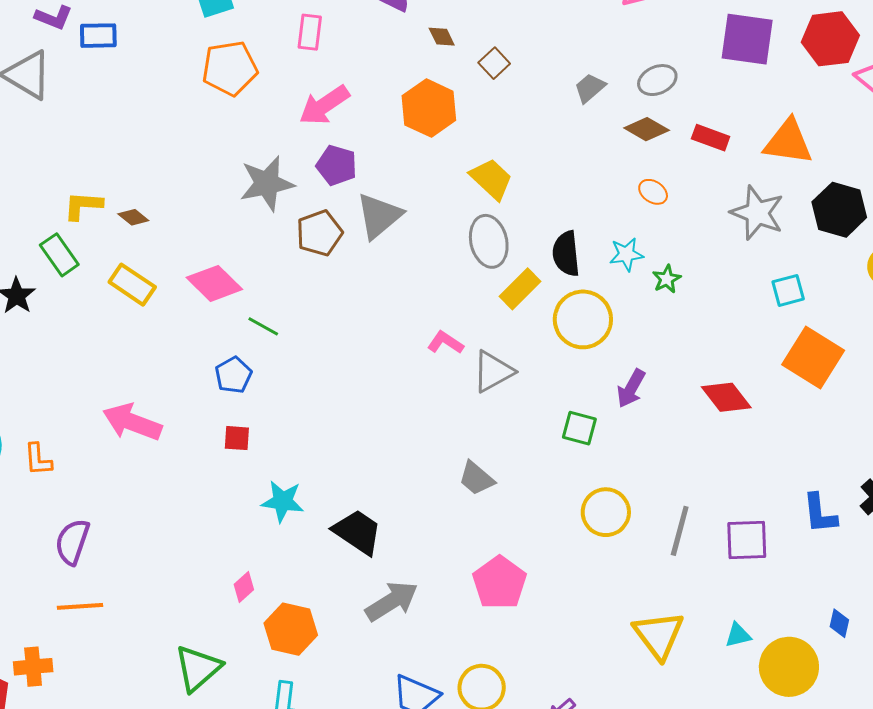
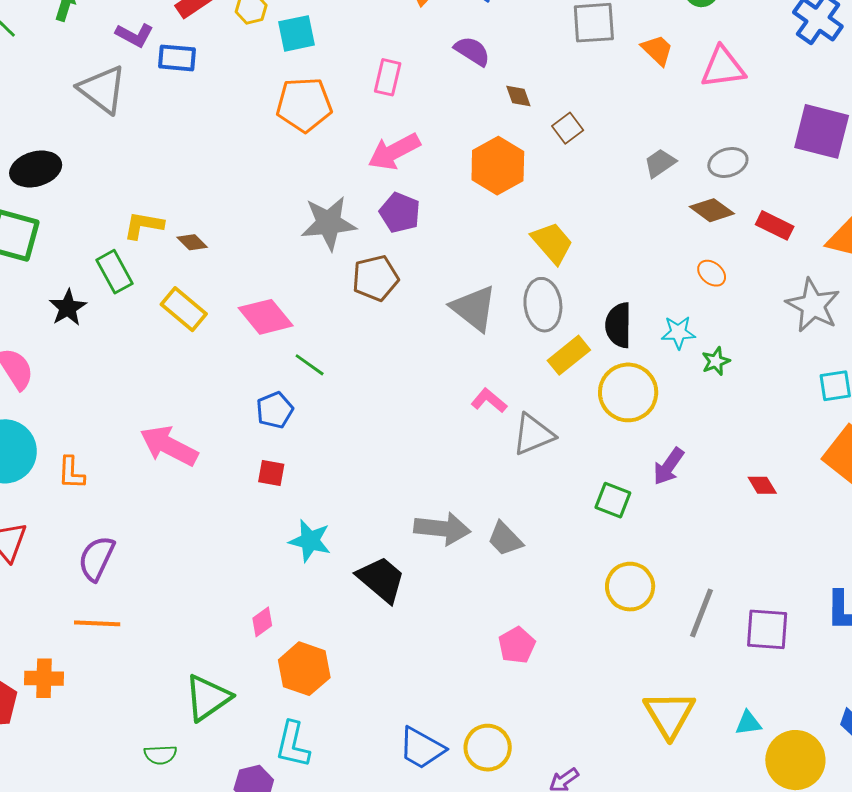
gray triangle: (379, 216) -> (474, 308), moved, turned -48
red diamond: (726, 397) -> (762, 485), size x0.6
pink pentagon: (500, 583) -> (517, 645), size x0.7
gray arrow: (392, 601) -> (442, 529), moved, turned 32

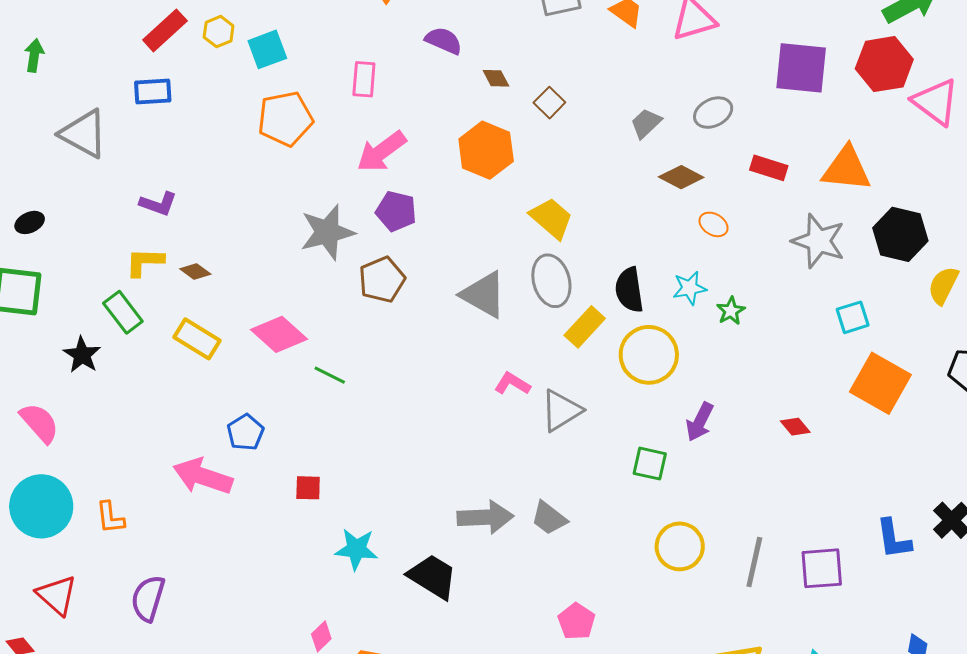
purple L-shape: (134, 35) -> (158, 204), moved
black ellipse: (36, 169) -> (30, 222), size x0.6
brown diamond: (712, 210) -> (681, 177), moved
blue pentagon: (275, 410) -> (245, 432), moved

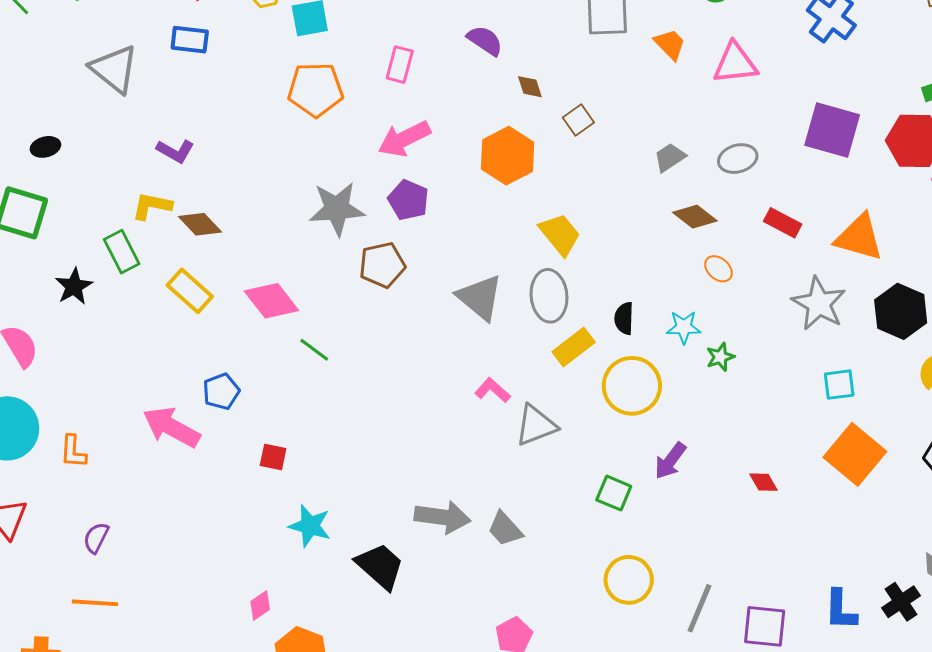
brown diamond: (195, 272) -> (200, 224), size x1.4
black semicircle: (629, 290) -> (624, 318), size x0.7
purple semicircle: (148, 598) -> (96, 538), size x0.7

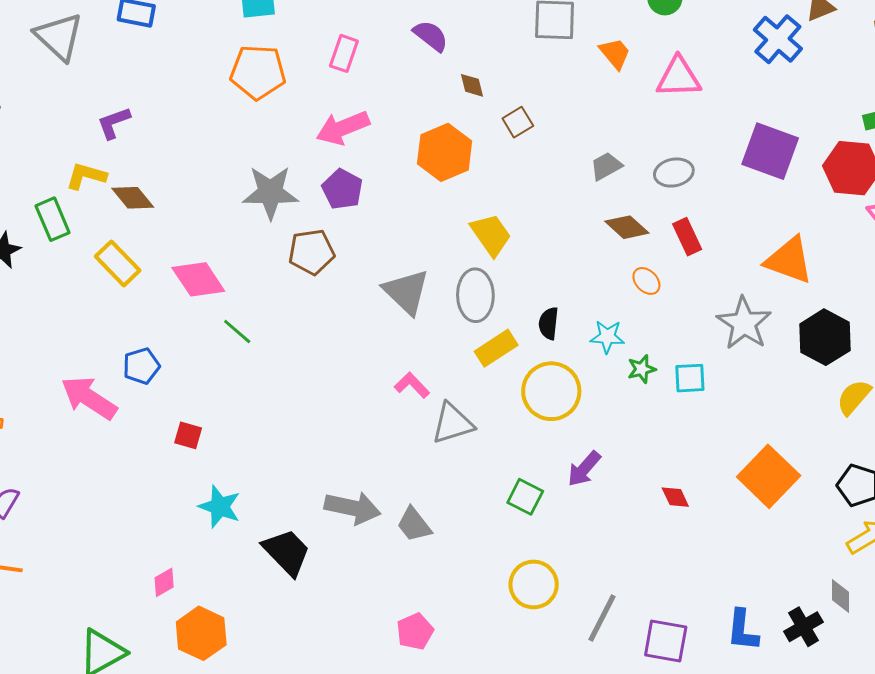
purple L-shape: (175, 151) -> (114, 123), turned 126
red rectangle: (783, 223) -> (687, 237), moved, turned 33
cyan square: (839, 385) -> (690, 378), moved

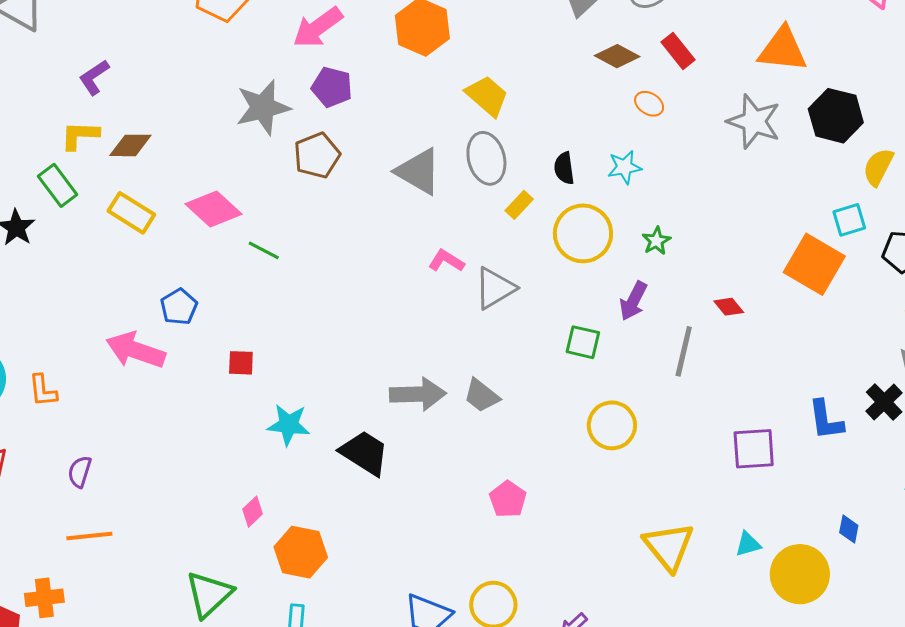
brown diamond: (133, 198) -> (130, 145), turned -36
yellow rectangle: (496, 348) -> (519, 205), size x0.7
green star: (642, 369) -> (656, 241), moved
cyan square: (690, 378) -> (849, 220), moved
gray line: (602, 618) -> (684, 351), moved

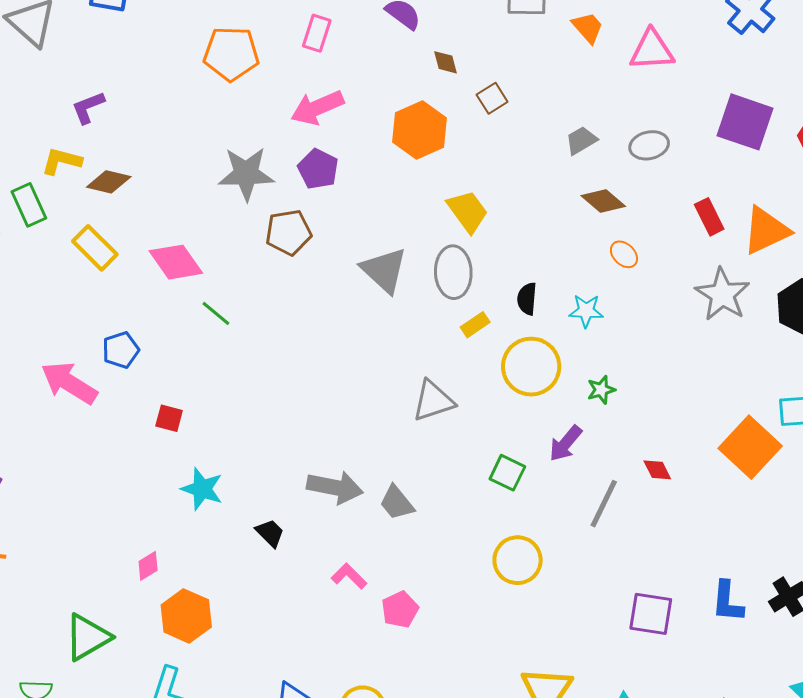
orange triangle: (783, 50) -> (766, 231), turned -44
red rectangle: (678, 51) -> (709, 217), moved
pink L-shape: (446, 261) -> (349, 576), moved
black trapezoid: (364, 453) -> (270, 533), size x0.6

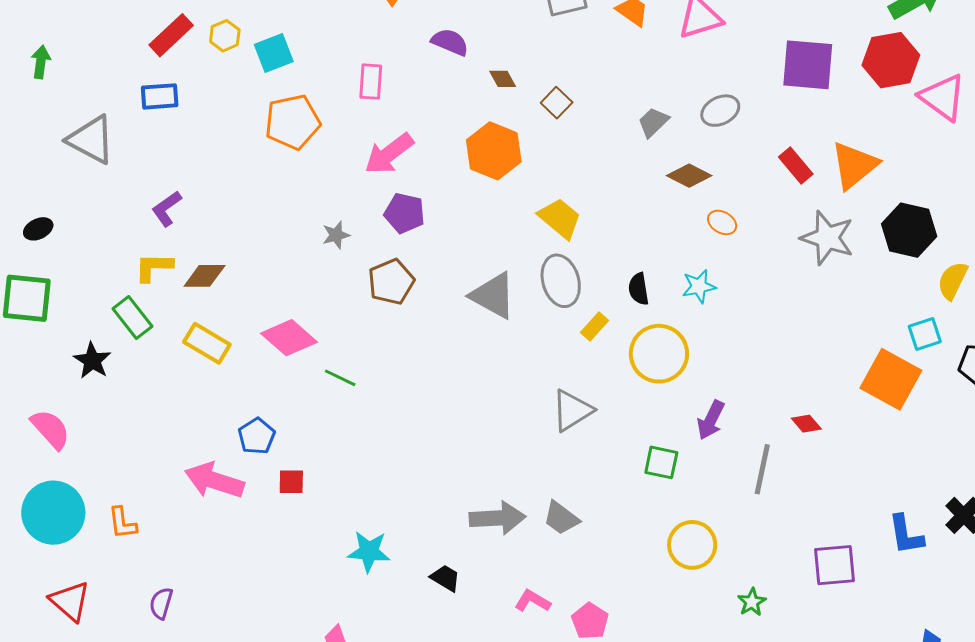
gray star: (246, 174) -> (336, 235), size x0.5
green star: (601, 390) -> (752, 602), moved
red square: (169, 418) -> (291, 482), moved

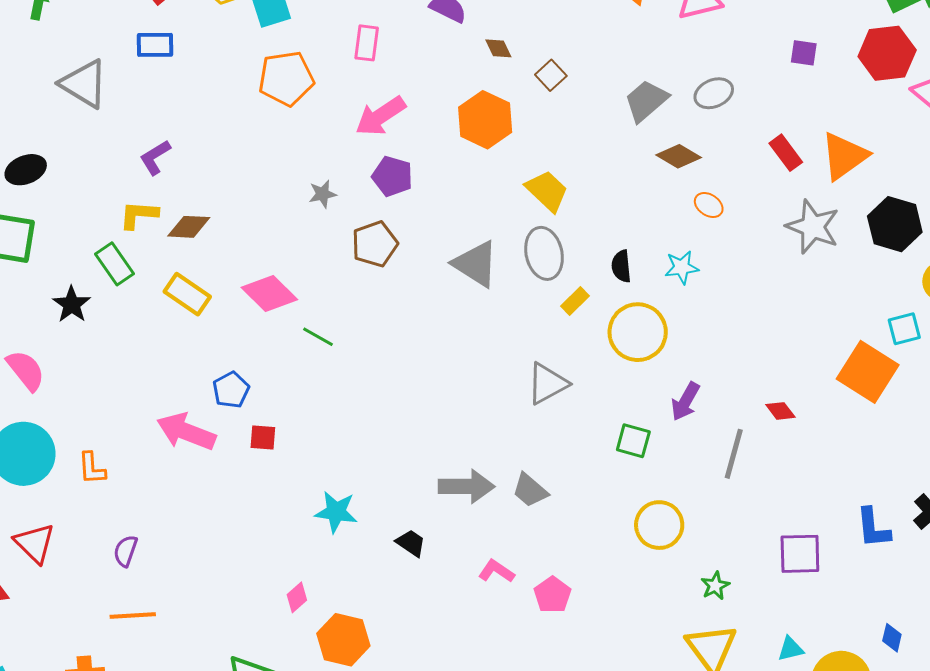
purple square: (808, 65) -> (804, 53), size x0.5
gray trapezoid: (653, 122) -> (646, 101), size x1.4
black ellipse: (38, 229) -> (26, 170), size x1.4

